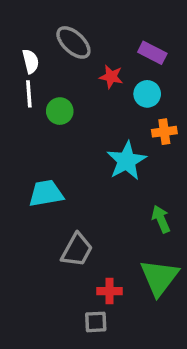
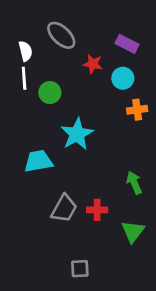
cyan star: (127, 161) -> (77, 134), moved
green triangle: (159, 277) -> (133, 231), size x0.7
red cross: (109, 291) -> (97, 210), moved

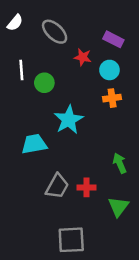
white semicircle: (25, 51) -> (15, 23), moved, turned 54
orange cross: (137, 110) -> (112, 98), moved
gray square: (80, 269) -> (71, 240), size x1.6

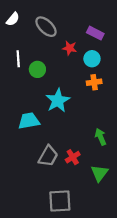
red cross: (86, 187) -> (73, 157), turned -32

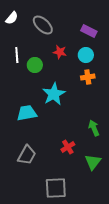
red star: (70, 48) -> (60, 52), moved
gray trapezoid: (48, 156) -> (27, 155), moved

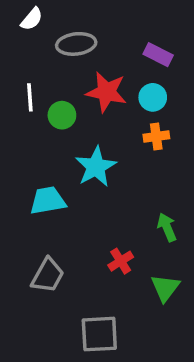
white semicircle: (12, 18) -> (32, 19), moved
gray ellipse: (43, 25) -> (76, 44), turned -50
red star: (60, 52) -> (106, 92), size x1.6

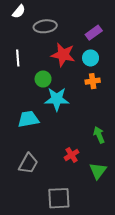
purple rectangle: (158, 55) -> (94, 33), turned -63
green circle: (62, 115) -> (43, 79), moved
cyan star: (96, 167) -> (57, 99), turned 30

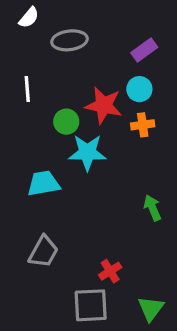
red star: (63, 55) -> (104, 105), moved
red cross: (72, 155) -> (110, 271), moved
green triangle: (98, 171) -> (151, 309), moved

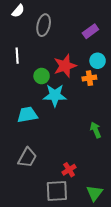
gray ellipse: (69, 40) -> (44, 25), turned -70
cyan circle: (139, 89) -> (98, 61), moved
red star: (104, 105) -> (65, 66), turned -30

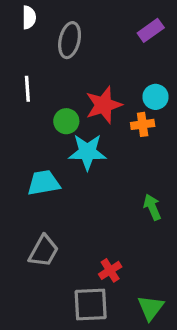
white semicircle: (18, 11) -> (29, 17), turned -40
purple rectangle: (90, 31) -> (151, 30), moved

